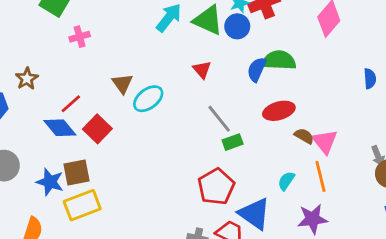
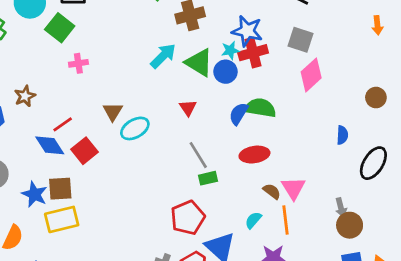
brown semicircle: (304, 136) -> (272, 191), moved

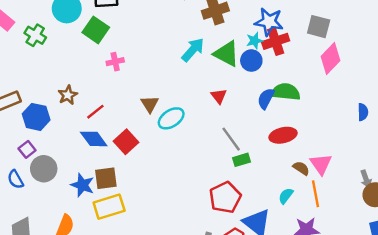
red line: (63, 124) -> (95, 112), moved

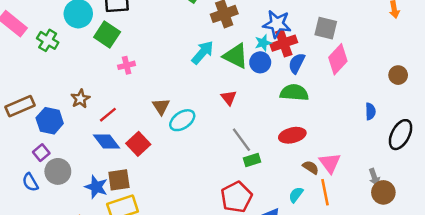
blue semicircle: (266, 99) -> (297, 63), moved

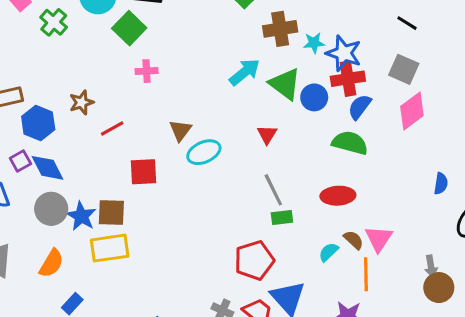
cyan star: (263, 43) -> (314, 43), moved
blue diamond: (106, 141) -> (48, 168), moved
red square: (138, 144) -> (143, 172), turned 30
gray circle: (58, 171) -> (51, 209), moved
cyan semicircle: (296, 195) -> (329, 252), moved

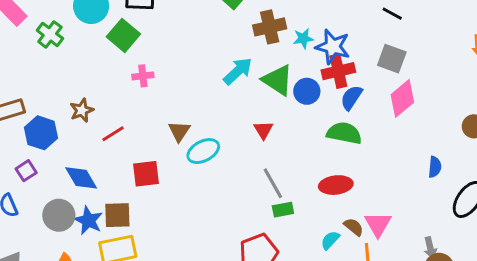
blue diamond: (48, 168) -> (81, 178), moved

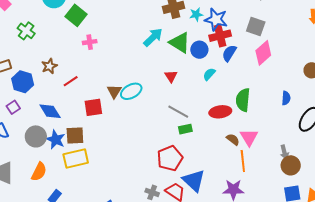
green cross: (50, 34) -> (26, 31), moved
brown triangle: (179, 131) -> (114, 91), moved
green semicircle: (344, 133) -> (243, 100), moved, turned -95
gray line: (273, 183) -> (178, 112), turned -30
cyan semicircle: (330, 240) -> (209, 74), moved

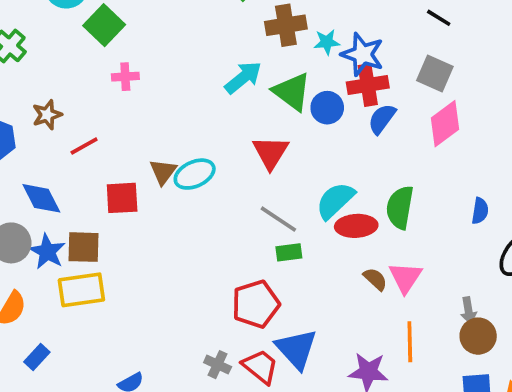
cyan semicircle: (209, 74) -> (335, 201), moved, size x1.6
red triangle: (171, 76) -> (271, 152), size x1.5
orange line: (243, 161) -> (410, 342), moved

